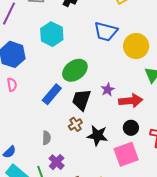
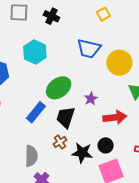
purple star: (108, 90) -> (91, 99), moved
black circle: (131, 128) -> (106, 145), moved
gray semicircle: (46, 138) -> (31, 156), size x1.5

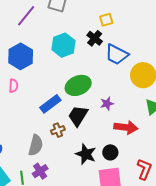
yellow square: (103, 14) -> (106, 20), moved
black cross: (51, 16) -> (95, 38), moved
brown cross: (60, 142) -> (58, 130), moved

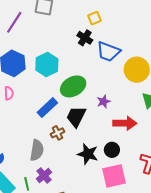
cyan hexagon: (63, 45) -> (47, 65), moved

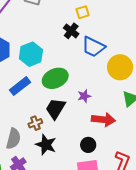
blue rectangle: (47, 108) -> (20, 86), moved
black star: (88, 154) -> (46, 145), moved

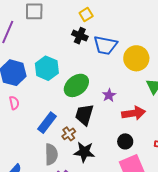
blue rectangle: (20, 86) -> (47, 123), moved

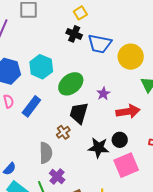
blue rectangle: (47, 123) -> (31, 106), moved
black star: (84, 152) -> (99, 148), moved

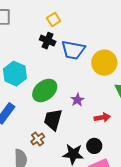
red arrow: (128, 111) -> (102, 117), size x0.7

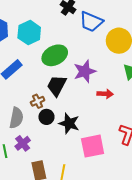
purple star: (77, 100) -> (85, 71), size x1.6
black circle: (94, 146) -> (46, 117), moved

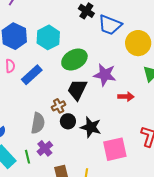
purple star: (85, 71) -> (105, 75), turned 30

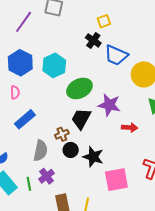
blue rectangle: (32, 75) -> (25, 119), moved

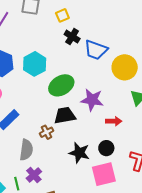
yellow square: (104, 21) -> (62, 15), moved
black trapezoid: (81, 119) -> (65, 115), turned 55
black circle: (71, 150) -> (106, 148), moved

